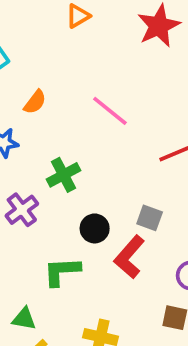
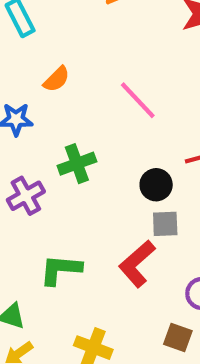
gray square: (150, 218) -> (165, 224), turned -30
black circle: (95, 228) -> (156, 185), moved

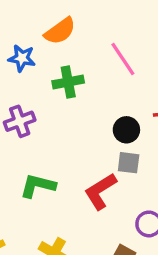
orange semicircle: (57, 79) -> (60, 31), size x1.4
green cross: (77, 164) -> (68, 82), moved

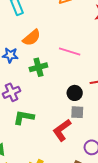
pink line: (123, 59) -> (70, 51), turned -35
green L-shape: (38, 186) -> (24, 117), moved

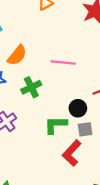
green L-shape: (24, 117) -> (56, 125), moved

